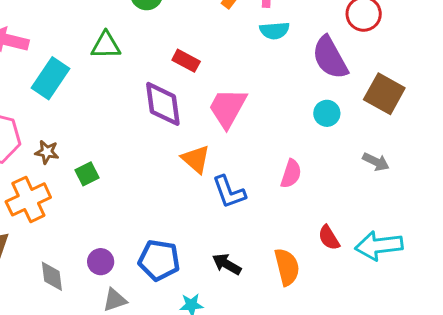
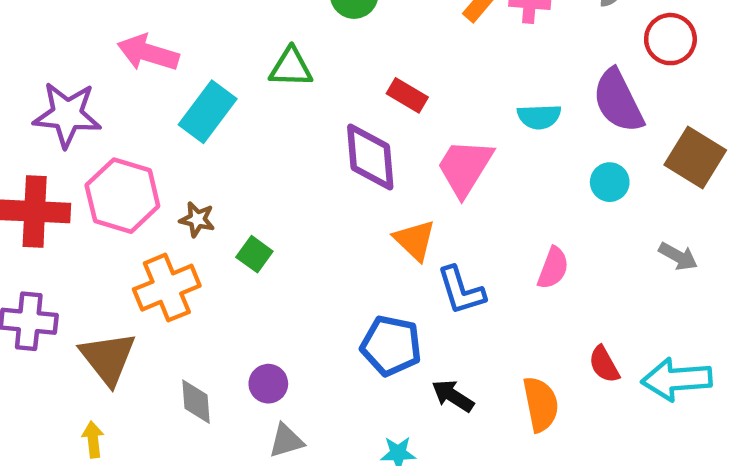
cyan semicircle: (275, 31) -> (539, 117), moved
green square: (87, 174) -> (254, 254), turned -30
blue pentagon: (159, 260) -> (391, 346), moved

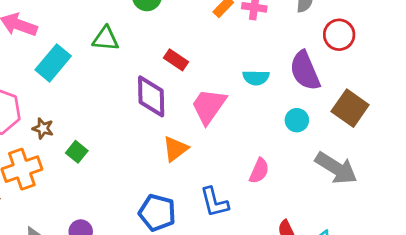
orange triangle: (415, 240) -> (175, 149), turned 36
gray arrow: (678, 256) -> (336, 168), size x1.8
blue L-shape: (461, 290) -> (214, 202), moved

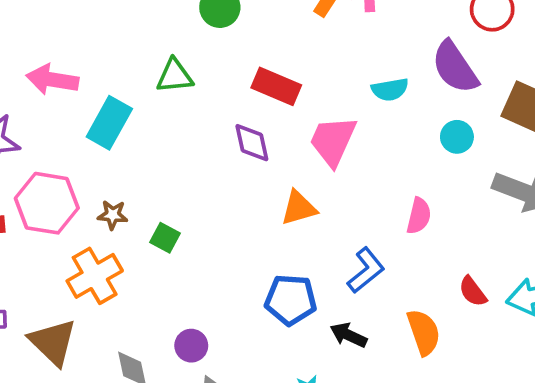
red rectangle: (176, 60) -> (276, 86), size x1.4
purple diamond: (151, 96) -> (252, 143), size x0.7
orange triangle: (175, 149) -> (299, 208), turned 32
blue L-shape: (214, 202) -> (366, 270), turned -104

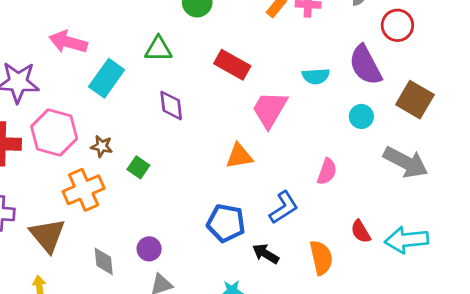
purple diamond: (252, 143) -> (171, 105), moved

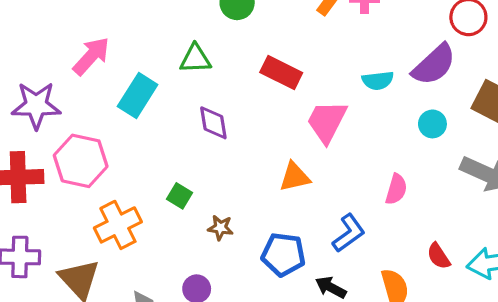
pink arrow: (68, 42) -> (91, 56), turned 120
purple semicircle: (365, 65) -> (434, 65), turned -102
brown star: (102, 146) -> (220, 228), moved

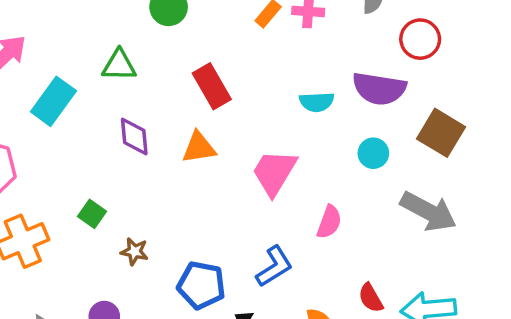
purple semicircle: (434, 65) -> (379, 89), turned 48
red rectangle: (281, 72) -> (212, 86), turned 30
pink trapezoid: (327, 121) -> (274, 172), moved
orange triangle: (295, 177) -> (199, 148), moved

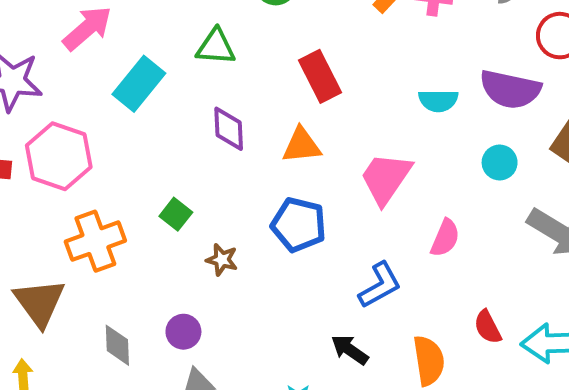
blue pentagon: (201, 285) -> (299, 225), moved

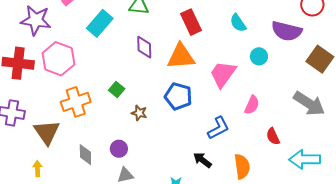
cyan semicircle: (438, 101) -> (238, 23), moved, turned 54
orange triangle: (302, 145) -> (181, 56), size x1.4
cyan circle: (500, 162) -> (259, 56), moved
red semicircle: (488, 327) -> (273, 136), moved

